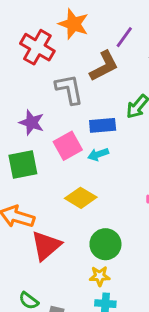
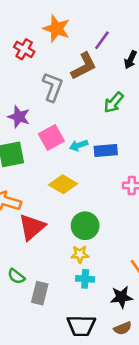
red cross: (37, 47) -> (24, 49), size x0.7
gray L-shape: (69, 89) -> (53, 87), turned 32
blue rectangle: (103, 125) -> (106, 150), moved

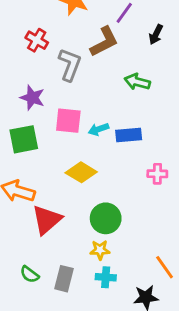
red cross: (24, 49) -> (37, 40), moved
green arrow: (114, 102) -> (137, 82), turned 65
pink square: (51, 138) -> (68, 121), turned 35
gray rectangle: (40, 293) -> (64, 279), moved

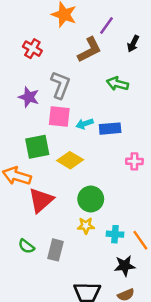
gray L-shape: (70, 65) -> (60, 85), moved
green square: (24, 139) -> (37, 147), moved
cyan cross: (106, 277) -> (115, 234), moved

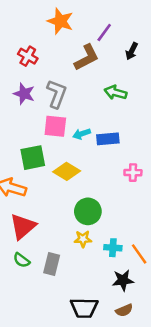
purple star: (29, 97) -> (24, 94), moved
red triangle: (41, 200) -> (23, 226), moved

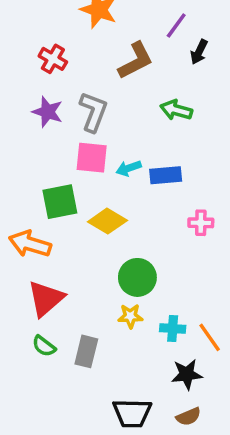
purple line: (104, 32) -> (176, 25), moved

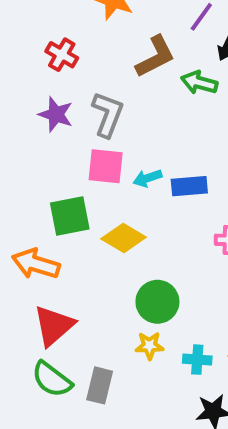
green arrow: (176, 110) -> (199, 83), moved
green semicircle: (44, 346) -> (52, 379), size x1.5

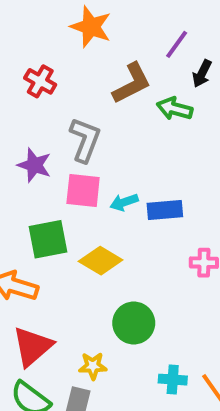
purple star: (56, 114) -> (34, 165), moved
yellow star: (149, 346) -> (93, 366), moved

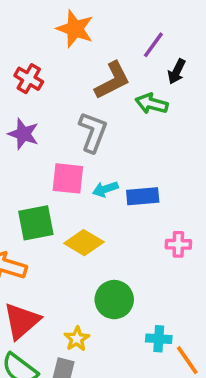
gray L-shape: (85, 140) -> (93, 132), moved
purple star: (34, 165) -> (23, 134), moved
yellow star: (93, 366) -> (77, 339), turned -30
cyan cross: (173, 380) -> (159, 339), moved

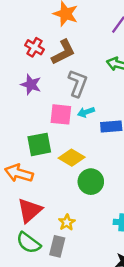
brown L-shape: (112, 80) -> (63, 52), moved
cyan arrow: (105, 189) -> (86, 112), moved
green circle: (114, 300) -> (91, 182), moved

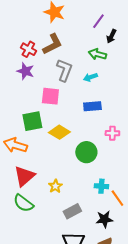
red cross: (34, 47) -> (28, 49), moved
cyan arrow: (86, 112) -> (90, 77), moved
green circle: (91, 182) -> (86, 152), moved
gray rectangle: (57, 246) -> (72, 211), moved, turned 48

